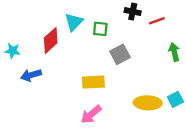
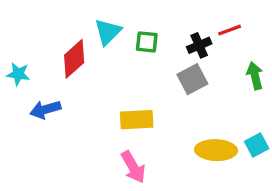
black cross: (133, 12) -> (199, 45), moved, turned -35
gray square: (120, 54) -> (192, 79), moved
pink arrow: (91, 114) -> (133, 167), turned -80

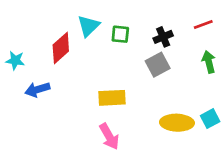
red line: (230, 30) -> (203, 25), moved

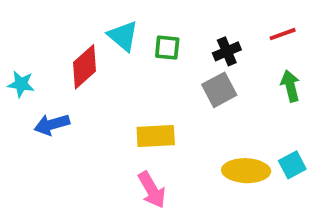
cyan triangle: (88, 26) -> (123, 36), turned -35

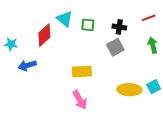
black cross: (227, 51) -> (119, 27), turned 32

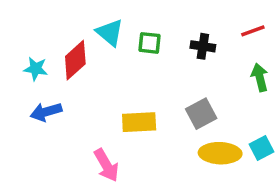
cyan star: (11, 44) -> (36, 69), moved
gray square: (115, 47) -> (201, 114), moved
pink arrow: (80, 100) -> (106, 165), moved

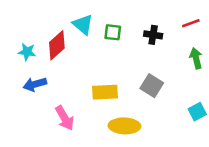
gray square: (201, 114) -> (152, 86), turned -30
yellow ellipse: (220, 153) -> (124, 126), moved
pink arrow: (106, 165) -> (65, 118), moved

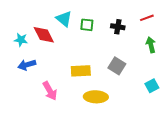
red diamond: (57, 45) -> (44, 35), turned -75

